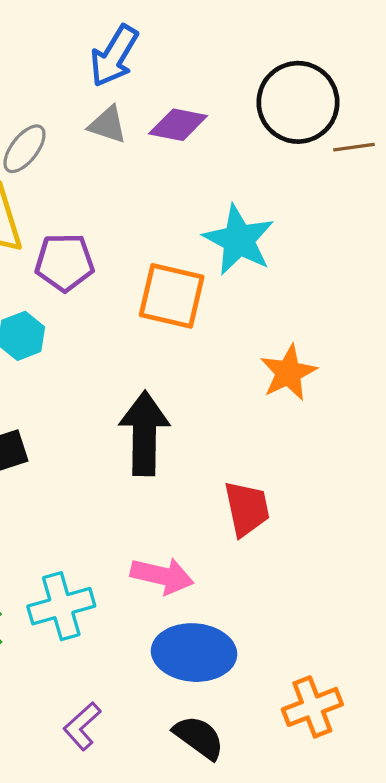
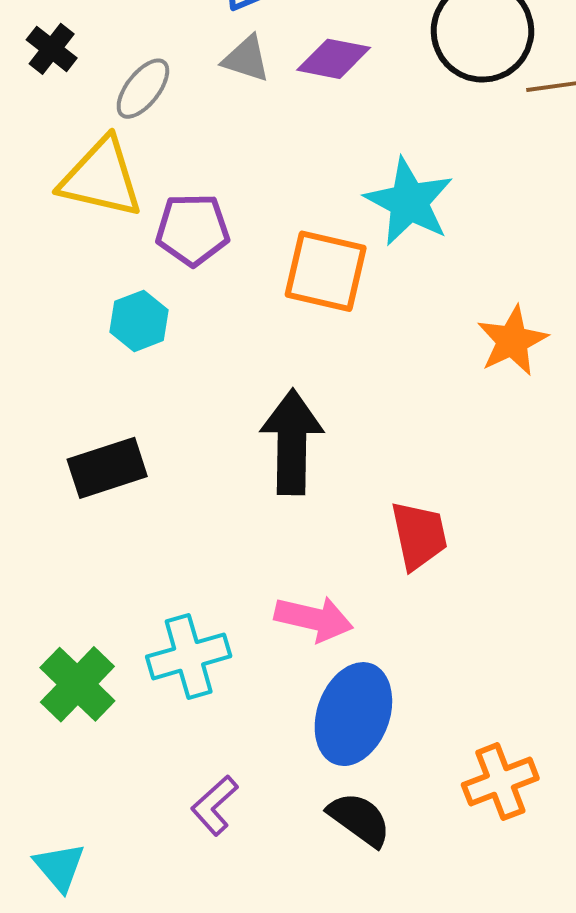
orange star: (288, 373) -> (512, 341), moved
blue ellipse: (194, 653) -> (353, 714), turned -74

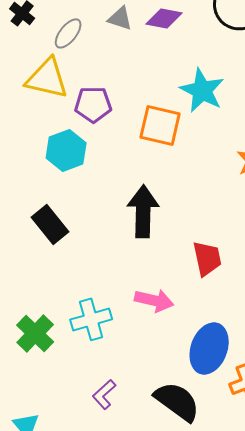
cyan hexagon: (139, 321) -> (66, 150), size x1.4
black rectangle: (107, 468) -> (50, 224), turned 69
blue ellipse: (353, 714) -> (209, 348), moved
black semicircle: (359, 819) -> (177, 401), size x1.4

